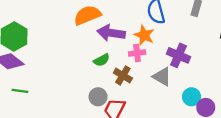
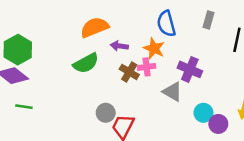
purple arrow: (111, 33) -> (119, 46), size x0.6
green semicircle: (102, 60) -> (86, 63), moved, size x1.5
brown cross: (123, 75) -> (129, 72), moved

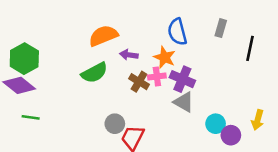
purple cross: (190, 69) -> (182, 79), moved

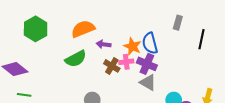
blue semicircle: (177, 32) -> (150, 43), moved
green hexagon: (24, 59) -> (36, 29), moved

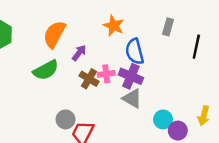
orange semicircle: (83, 29) -> (54, 34), turned -40
purple arrow: (104, 44) -> (79, 53), turned 120
orange star: (132, 46) -> (114, 26), moved

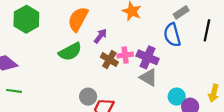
gray rectangle: (168, 27) -> (181, 12), turned 40
blue semicircle: (135, 52) -> (172, 35), moved

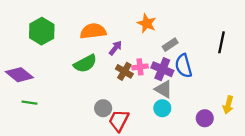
gray rectangle: (181, 12) -> (170, 45), moved
orange semicircle: (78, 19) -> (93, 31), turned 55
blue semicircle: (172, 35) -> (184, 66), moved
cyan circle: (177, 97) -> (162, 108), moved

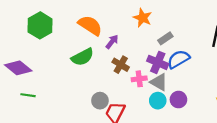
orange semicircle: (93, 31) -> (90, 25), turned 40
blue semicircle: (184, 66) -> (178, 59), turned 75
pink cross: (140, 67) -> (139, 79), moved
purple circle: (205, 118) -> (178, 100), moved

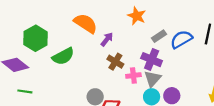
green hexagon: (40, 25) -> (36, 38), moved
green semicircle: (83, 57) -> (63, 56), moved
blue semicircle: (178, 59) -> (181, 39), moved
gray triangle: (159, 82) -> (153, 79), turned 42

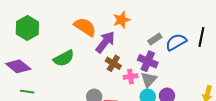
orange star: (137, 16) -> (121, 20), moved, turned 30
green hexagon: (36, 38) -> (27, 28), moved
purple arrow: (107, 39) -> (105, 42), size x1.6

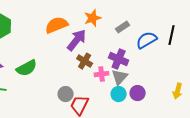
orange semicircle: (85, 27) -> (57, 25), turned -55
gray rectangle: (155, 39) -> (123, 27), moved
green semicircle: (64, 58) -> (27, 68), moved

